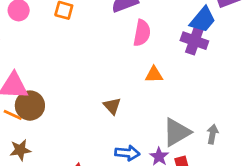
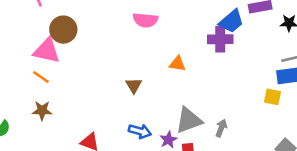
pink semicircle: (142, 33) -> (145, 20), moved, turned 75
purple cross: (194, 41) -> (220, 39), turned -30
brown circle: (30, 106) -> (63, 30), moved

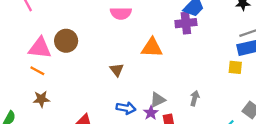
brown circle: (63, 30) -> (66, 41), moved
orange triangle: (177, 64) -> (152, 48), size x1.5
gray triangle: (189, 120) -> (158, 100), moved, size x0.7

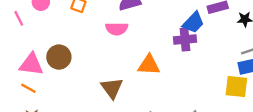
yellow square: (235, 67) -> (236, 86), size x1.5
brown triangle: (117, 70) -> (112, 88), size x1.5

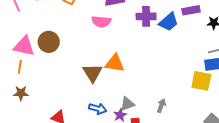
purple cross: (185, 40) -> (146, 16), moved
orange triangle: (149, 65) -> (115, 63), moved
orange line: (28, 88) -> (20, 67), turned 64

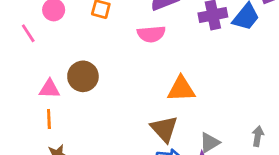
pink triangle: (24, 46) -> (50, 89), size x0.7
brown triangle: (93, 73) -> (164, 129), moved

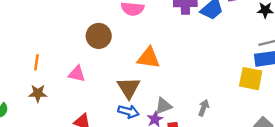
brown circle: (83, 76) -> (99, 36), moved
pink triangle: (50, 89) -> (77, 74), moved

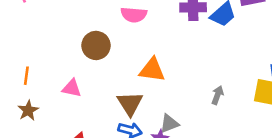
brown star: (38, 93) -> (28, 110), turned -30
gray arrow: (204, 108) -> (217, 95), moved

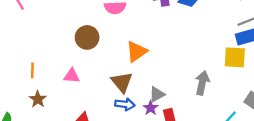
orange triangle: (152, 70) -> (137, 52), turned -35
gray arrow: (217, 95) -> (202, 83), moved, size x1.5

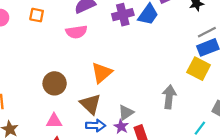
brown circle: (87, 37) -> (55, 83), moved
yellow square: (235, 57) -> (199, 69), turned 30
pink triangle: (72, 76) -> (54, 121), moved

